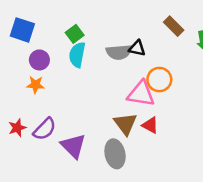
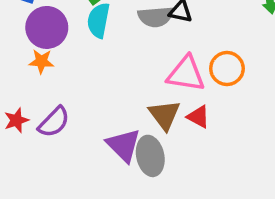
purple circle: (39, 60) -> (47, 27), size x1.5
orange circle: (159, 80) -> (227, 69), moved
purple triangle: (73, 146) -> (123, 145), moved

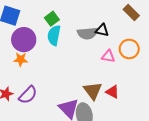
orange circle: (227, 69) -> (129, 49), moved
pink triangle: (186, 74) -> (108, 56), moved, size x0.6

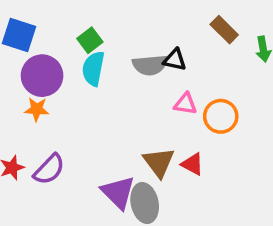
orange circle: (129, 49) -> (221, 116), moved

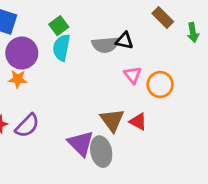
pink triangle: (185, 104) -> (133, 75), turned 42

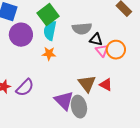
green square: (59, 26) -> (48, 15), size x1.5
black triangle: (124, 41) -> (96, 40), moved
orange star: (18, 79) -> (49, 54), moved
orange circle: (160, 84) -> (116, 50), moved

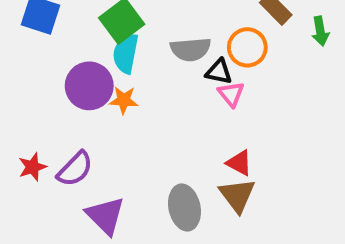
purple circle: (21, 35) -> (89, 86), moved
orange circle: (116, 50) -> (247, 47), moved
brown triangle: (87, 84) -> (237, 195), moved
purple triangle: (64, 101) -> (105, 216), moved

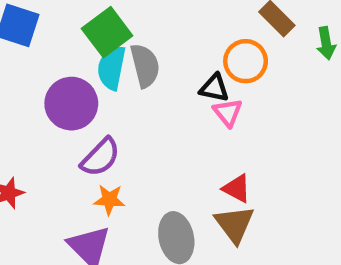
gray semicircle: (191, 49) -> (145, 66), moved, turned -99
orange star: (124, 100) -> (109, 200), moved
purple semicircle: (75, 169) -> (100, 157), moved

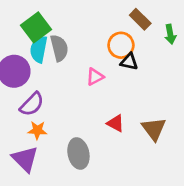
black triangle: (214, 88) -> (129, 62), moved
pink triangle: (228, 113) -> (95, 77), moved, turned 42
brown triangle: (234, 224) -> (154, 129), moved

